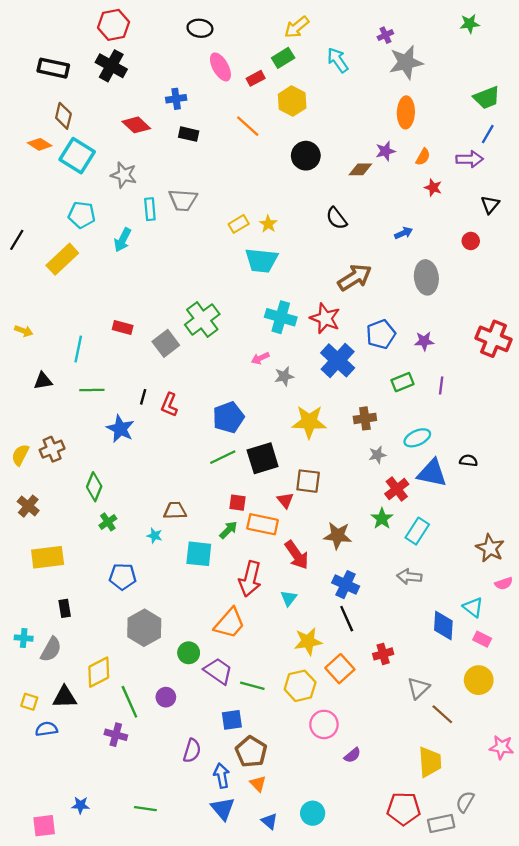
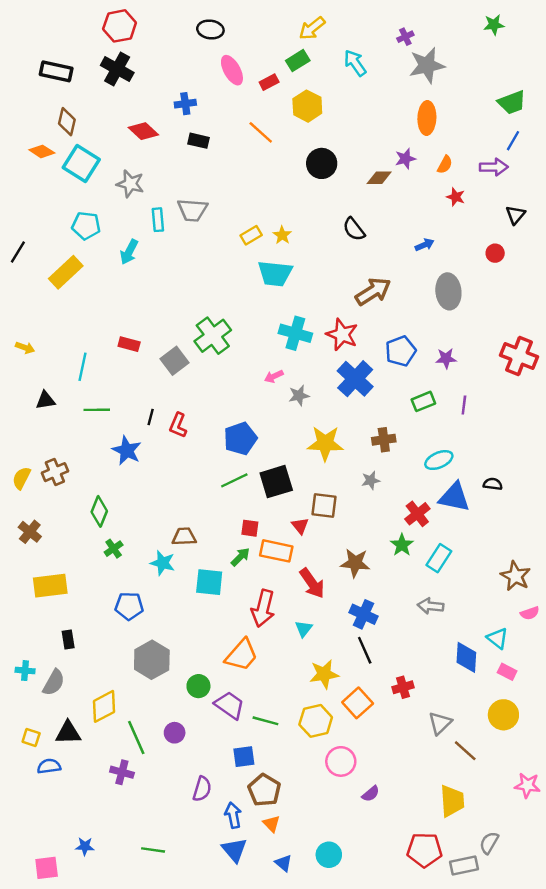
gray star: (377, 455) -> (371, 480), moved
cyan star: (154, 536) -> (163, 563), size x1.5

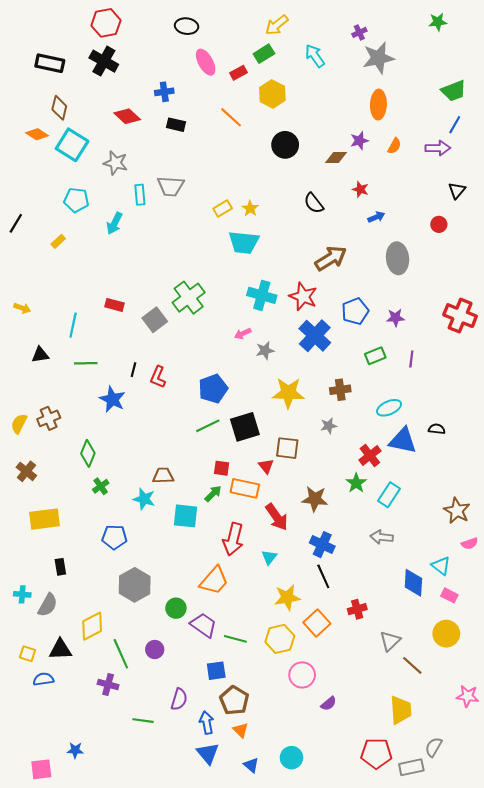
red star: (456, 197) -> (360, 189), moved
yellow rectangle: (66, 272) -> (58, 241), size x0.5
green line: (153, 850) -> (143, 721), moved

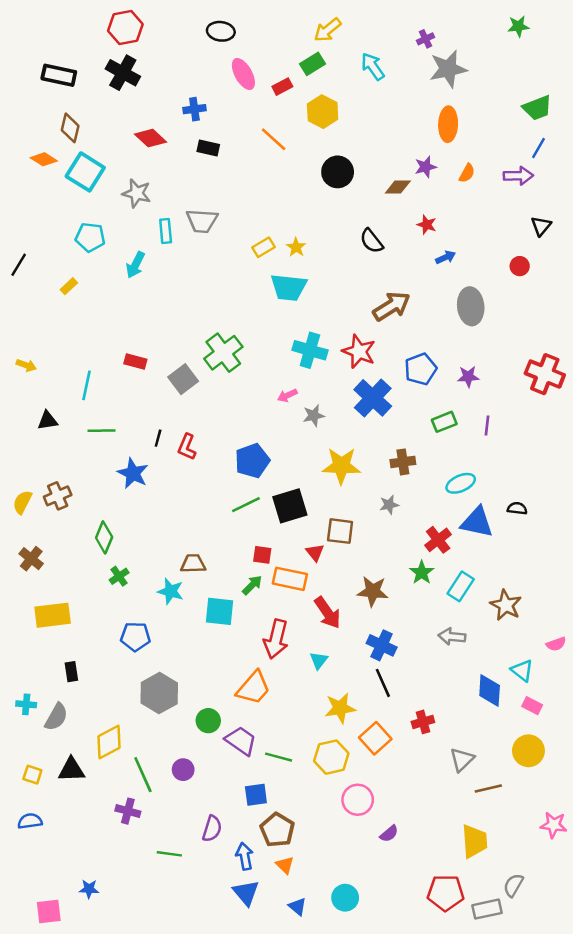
brown star: (457, 511) -> (506, 605), moved
brown line: (412, 665) -> (488, 788), turned -55
blue semicircle: (43, 679) -> (30, 821), moved

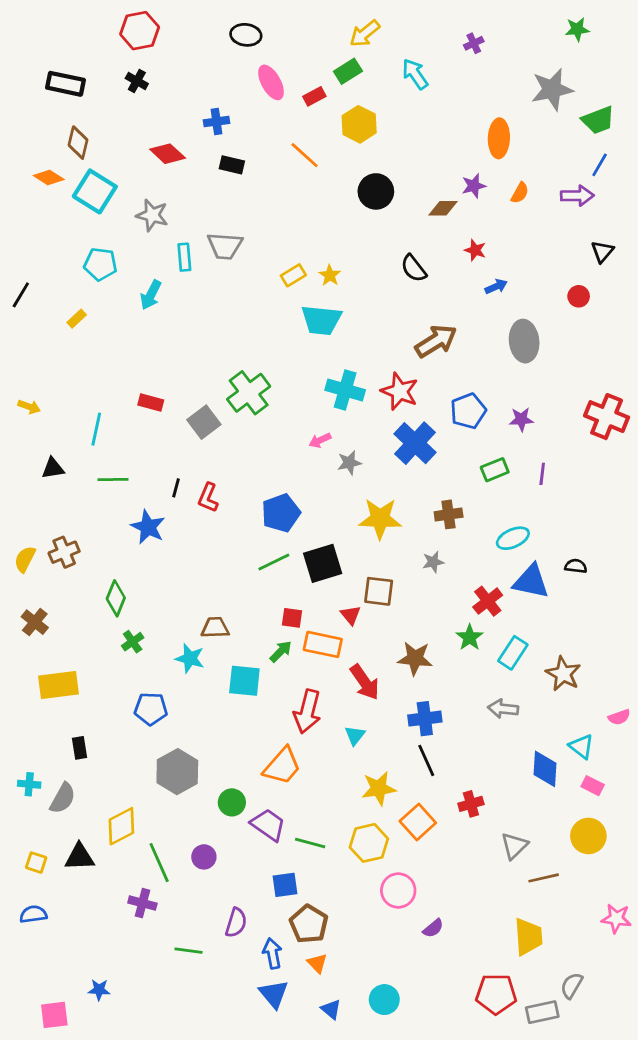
gray star: (448, 69) -> (552, 89), moved
black cross: (123, 73) -> (137, 81), size x0.6
blue cross: (382, 645) -> (425, 719), turned -32

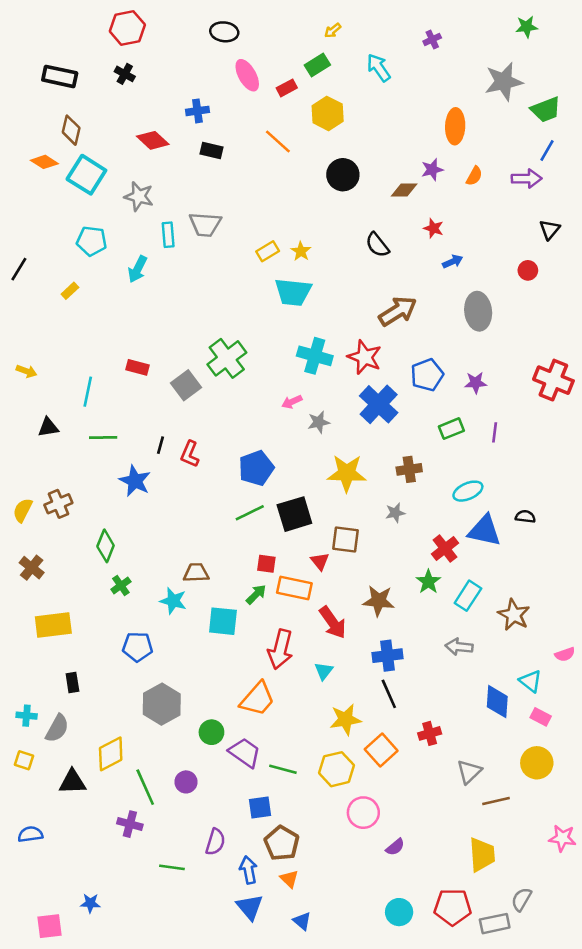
yellow arrow: (365, 33) -> (333, 31), size x0.6
yellow square: (36, 863) -> (24, 760), moved
cyan circle: (384, 1000) -> (399, 912), moved

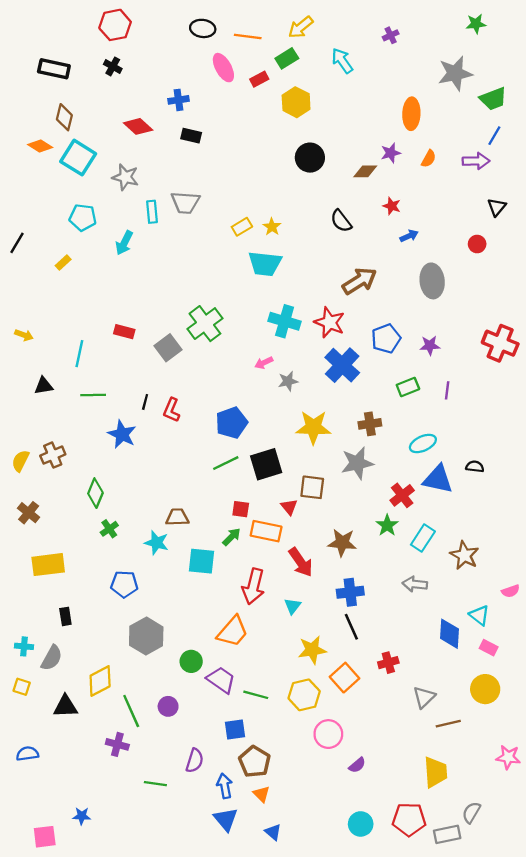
yellow arrow: (333, 31) -> (301, 27), size x1.6
orange line: (278, 142) -> (248, 36), moved, turned -35
gray star: (395, 513) -> (357, 463), size x1.8

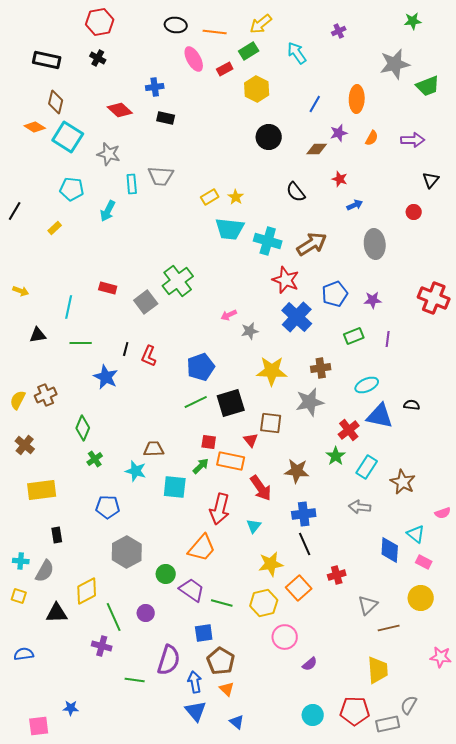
blue line: (494, 136) -> (315, 104), moved
cyan cross: (285, 321) -> (268, 241), moved
purple semicircle: (195, 761) -> (169, 660), size x1.4

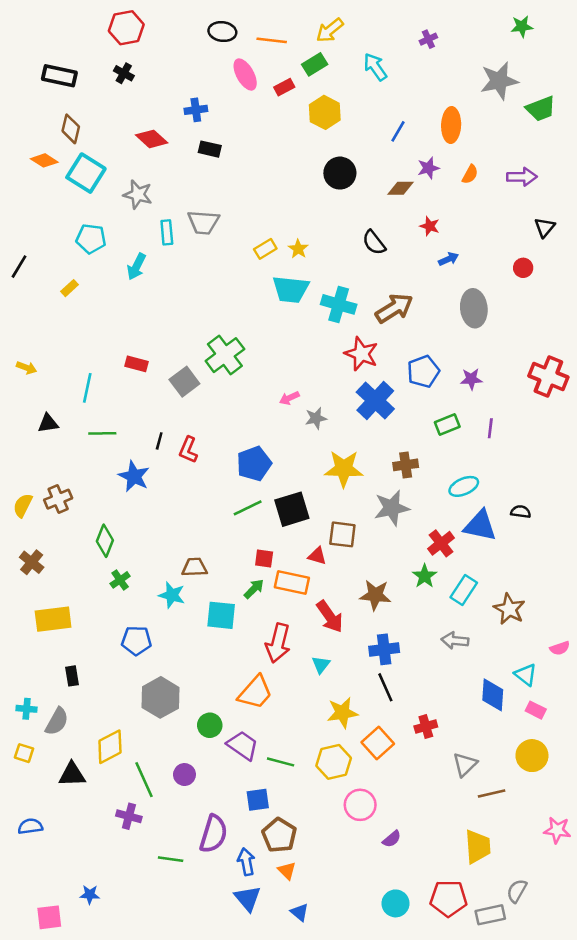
red triangle: (251, 440) -> (317, 556), turned -35

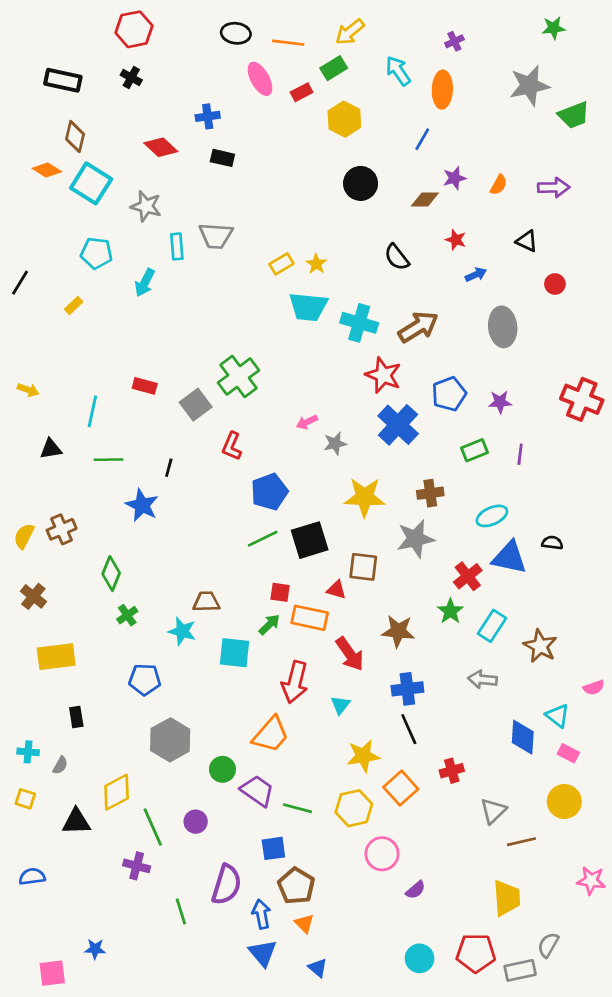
orange ellipse: (451, 125) -> (442, 90), moved
black triangle: (545, 227) -> (527, 241), moved, turned -45
red L-shape: (188, 450) -> (232, 446), moved
gray semicircle: (57, 721) -> (60, 765), size x0.6
green line: (171, 859) -> (181, 911), turned 65

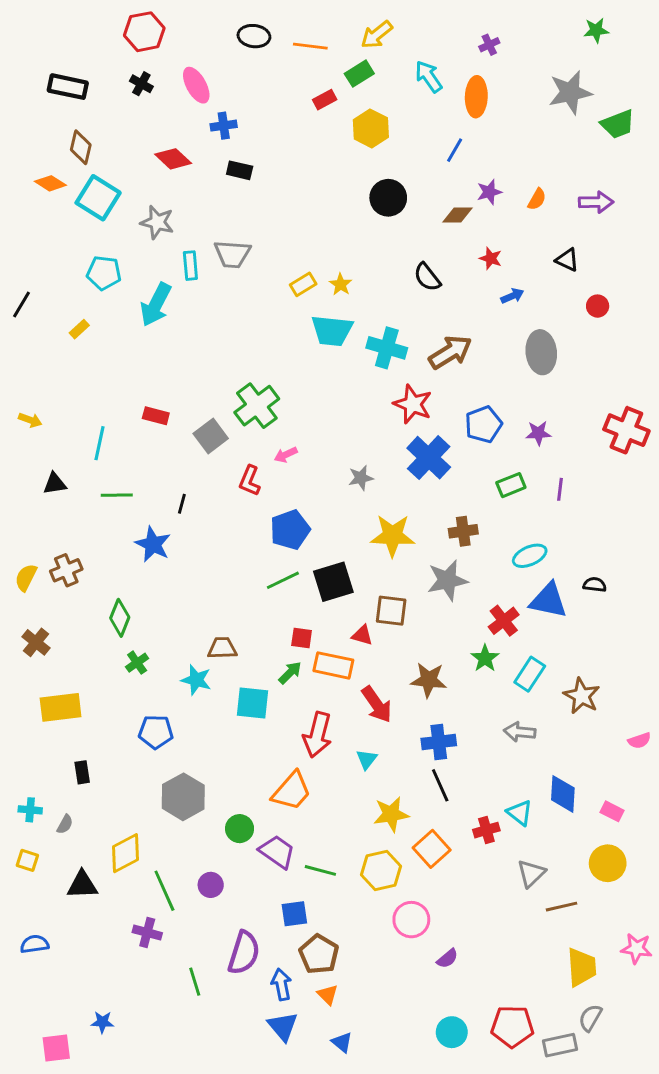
pink ellipse: (260, 79) -> (196, 85), moved
cyan arrow: (145, 283) -> (156, 305), size x1.4
pink arrow: (307, 422) -> (286, 455), moved
cyan triangle: (558, 716) -> (520, 813), moved
yellow trapezoid: (507, 898) -> (582, 967), moved

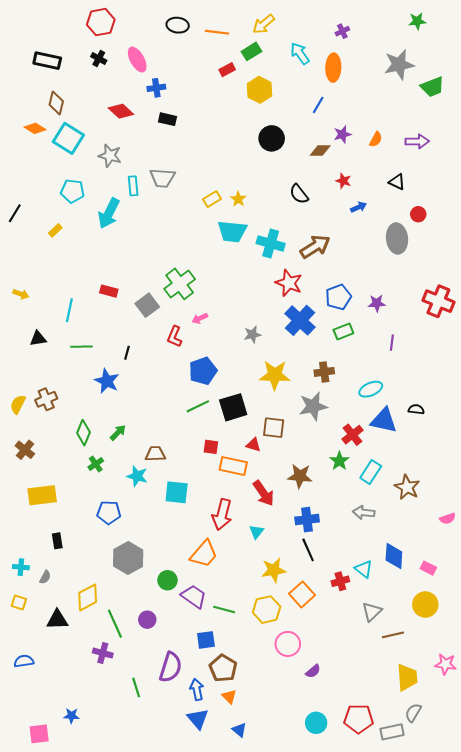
gray ellipse: (541, 352) -> (397, 238), moved
green rectangle: (511, 485) -> (343, 332), moved
green arrow: (290, 673) -> (118, 433), moved

